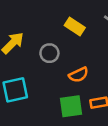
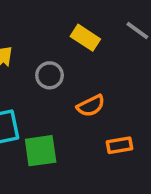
green square: (71, 106) -> (41, 151), moved

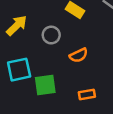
orange rectangle: (119, 145) -> (87, 95), moved

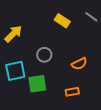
gray circle: (51, 35) -> (44, 55), moved
orange semicircle: (79, 55) -> (79, 64), moved

